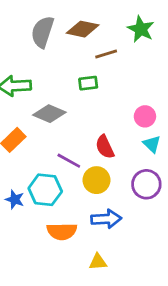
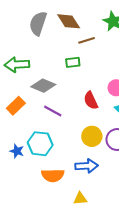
brown diamond: (83, 29) -> (69, 21), turned 45
red semicircle: (105, 147) -> (91, 100), moved
purple line: (69, 161) -> (53, 111), moved
yellow circle: (96, 180) -> (92, 136), moved

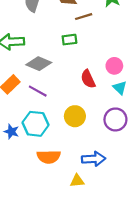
purple line: (53, 111) -> (38, 91), moved
yellow circle: (92, 136) -> (75, 116), moved
blue arrow: (87, 166) -> (94, 159), moved

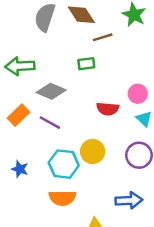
red semicircle: (88, 79) -> (108, 109), turned -60
cyan hexagon: (36, 124) -> (64, 164), moved
blue arrow: (94, 159) -> (129, 200), moved

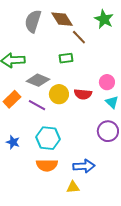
brown line: (103, 37) -> (79, 37), turned 63
yellow circle: (93, 151) -> (59, 94), moved
blue arrow: (129, 200) -> (84, 166), moved

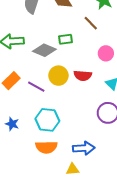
brown line: (79, 37) -> (91, 23), moved
gray diamond: (38, 80) -> (44, 50), moved
pink circle: (107, 82) -> (106, 53), moved

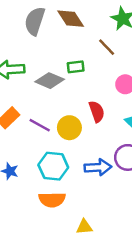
yellow circle: (58, 76) -> (69, 128), moved
red semicircle: (83, 76) -> (97, 112), turned -114
blue arrow: (84, 148) -> (98, 167), moved

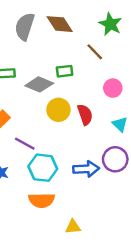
purple line: (40, 125) -> (25, 144), moved
yellow circle: (69, 128) -> (58, 110), moved

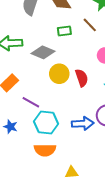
green rectangle: (65, 71) -> (64, 31), moved

